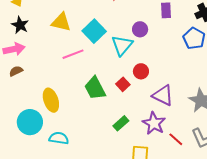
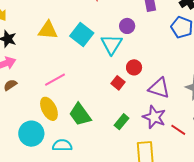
pink line: (73, 54) -> (55, 80), moved
green trapezoid: (95, 88) -> (80, 114), moved

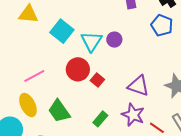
purple circle: (127, 26) -> (114, 40), moved
yellow triangle: (48, 30) -> (28, 14), moved
red circle: (134, 67) -> (78, 69), moved, size x1.5

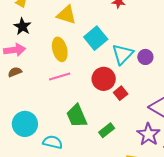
yellow ellipse: (28, 105) -> (60, 49), moved
green rectangle: (100, 119) -> (107, 130), moved

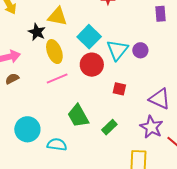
black star: (22, 26) -> (37, 32), moved
red circle: (104, 79) -> (92, 65), moved
red square: (121, 93) -> (119, 89), turned -32

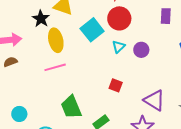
cyan triangle: (117, 50) -> (119, 47), size x0.6
red circle: (92, 65) -> (119, 18), moved
cyan circle: (27, 129) -> (19, 114), size x0.6

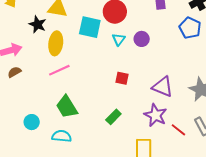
cyan square: (92, 30) -> (90, 27), turned -30
yellow ellipse: (56, 40) -> (56, 43), turned 30
green trapezoid: (71, 107) -> (67, 107), moved

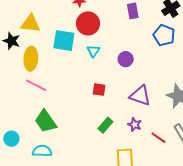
purple circle: (142, 39) -> (126, 59), moved
pink line: (59, 70) -> (36, 85), turned 55
purple star: (155, 115) -> (135, 125), size x0.6
green rectangle: (113, 117) -> (105, 125), moved

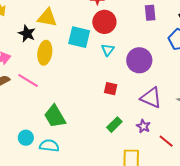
purple circle: (126, 59) -> (139, 60), size x1.6
pink line: (36, 85) -> (28, 81), moved
cyan circle: (11, 139) -> (26, 138), moved

